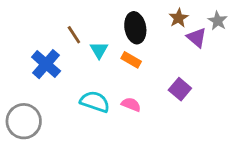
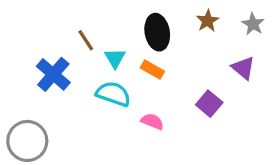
purple triangle: (197, 38) -> (243, 68), moved
cyan semicircle: (95, 102) -> (113, 94), moved

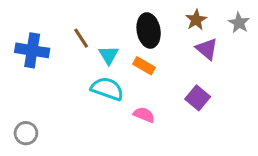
purple triangle: (243, 68) -> (207, 49), moved
blue cross: (53, 74) -> (32, 50), moved, turned -32
gray circle: (27, 141) -> (26, 133), size x0.6

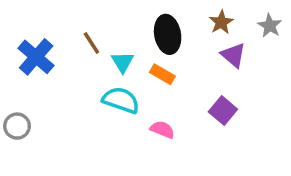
blue cross: (32, 50) -> (36, 57), turned 32
gray circle: (26, 133) -> (17, 126), moved

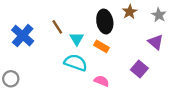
brown star: (221, 22) -> (130, 12), moved
gray star: (270, 26) -> (159, 15), moved
purple triangle: (233, 55) -> (156, 42), moved

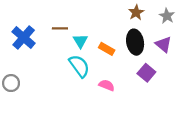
black ellipse: (105, 21) -> (135, 42), moved
brown line: (57, 27) -> (60, 28), turned -56
cyan semicircle: (76, 63) -> (79, 66), turned 35

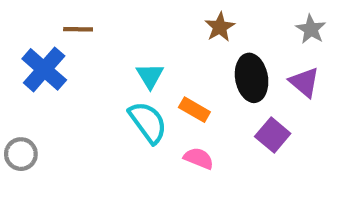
brown star: (136, 12) -> (220, 27), moved
brown line: (60, 28) -> (78, 29), moved
orange rectangle: (107, 49) -> (194, 110), moved

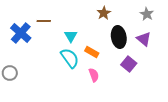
brown line: (78, 29) -> (44, 21), moved
pink semicircle: (199, 158) -> (94, 75), turned 48

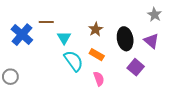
brown star: (104, 13) -> (96, 29), moved
cyan triangle: (71, 36) -> (64, 38), moved

